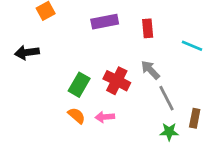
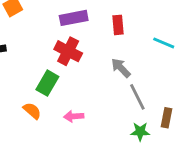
red cross: (117, 81) -> (68, 51), moved
orange semicircle: (77, 116) -> (32, 111), moved

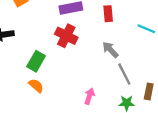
green rectangle: (47, 83) -> (36, 61), moved
pink arrow: (74, 116) -> (89, 96), moved, turned 112

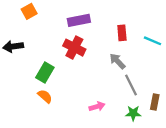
red rectangle: (108, 14) -> (122, 33), moved
pink arrow: (89, 96) -> (97, 106), turned 56

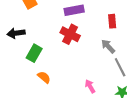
green rectangle: (45, 72) -> (34, 53), moved
pink arrow: (97, 106) -> (90, 86), turned -104

